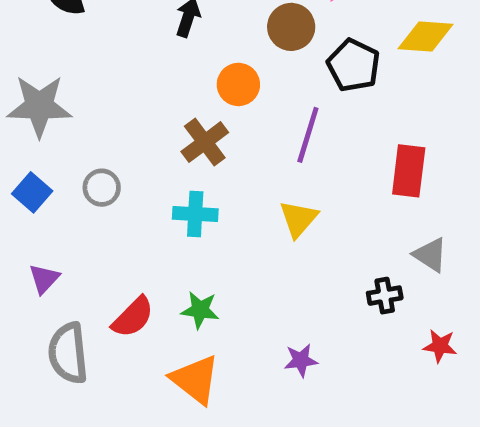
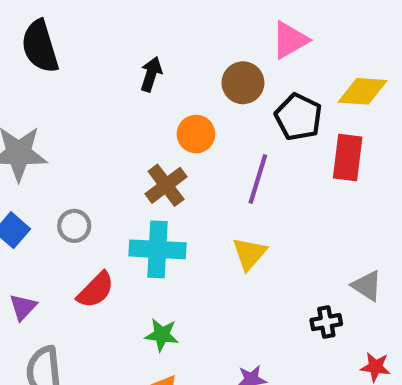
red rectangle: (409, 171) -> (348, 158), moved
cyan cross: (195, 214) -> (158, 249), size x1.4
red semicircle: (133, 317) -> (96, 290), moved

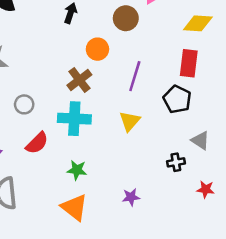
black pentagon: (299, 117) -> (177, 99), moved

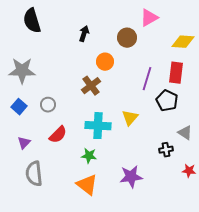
purple line: (135, 76) -> (147, 79), moved
cyan cross: (74, 119) -> (98, 126), moved
purple star: (131, 197) -> (131, 177), size x1.6

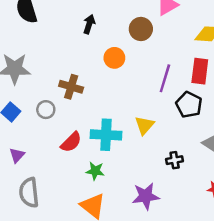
brown cross: (91, 86) -> (71, 87), moved, turned -36
red semicircle: (58, 135) -> (71, 142), moved
black cross: (166, 150) -> (175, 160), moved

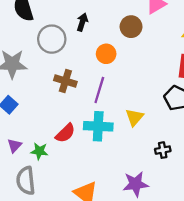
purple line: (165, 78) -> (99, 90), moved
gray circle: (46, 110) -> (52, 39), moved, size x1.6
green star: (95, 171) -> (39, 151), moved

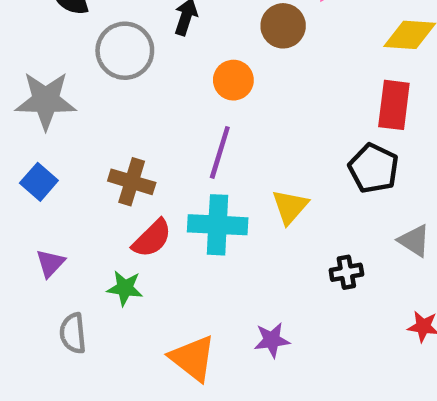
brown cross: (65, 81) -> (132, 182), moved
green star: (39, 151) -> (125, 288), moved
gray semicircle: (26, 181) -> (73, 333), size x0.7
purple star: (136, 184) -> (272, 340), moved, size x0.7

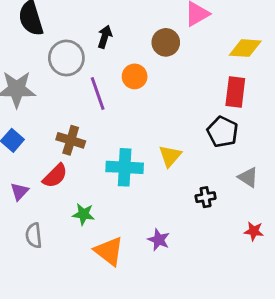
purple line: (220, 152) -> (98, 93), moved, turned -36
red semicircle: (152, 238) -> (55, 176), moved
green star: (125, 288) -> (83, 214), moved
purple star: (272, 340) -> (159, 240), turned 30

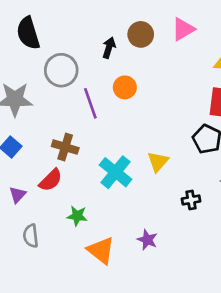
black arrow: (105, 37) -> (109, 48), moved
brown circle: (166, 42) -> (141, 34), moved
cyan cross: (125, 167) -> (116, 172), turned 36

